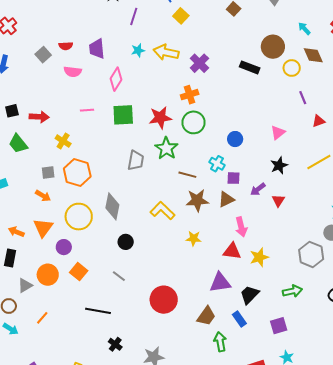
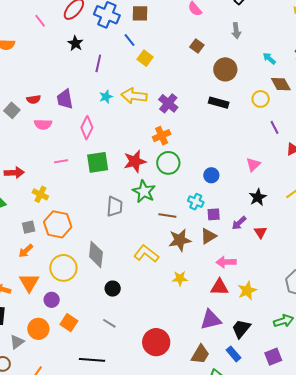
brown circle: (273, 47) -> (225, 69), moved
orange arrow: (43, 196) -> (26, 251), turned 112
pink arrow: (241, 227) -> (226, 262), turned 108

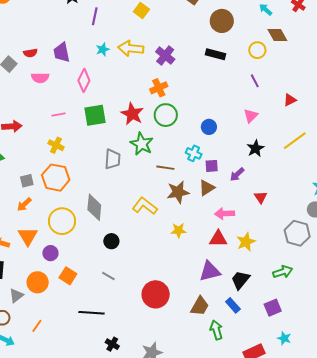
purple line: (275, 127) -> (255, 81), moved
red star: (135, 161) -> (132, 114), turned -30
yellow cross: (40, 194) -> (56, 145), moved
red triangle: (260, 232) -> (261, 197), moved

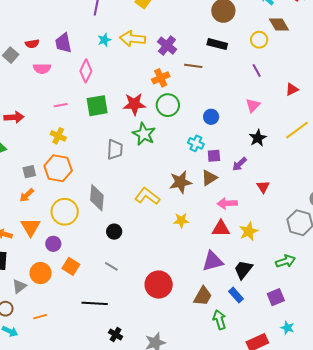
red star: (132, 114) -> (134, 104), turned -30
brown line: (165, 168) -> (193, 66), moved
orange line: (37, 326) -> (40, 317), turned 40

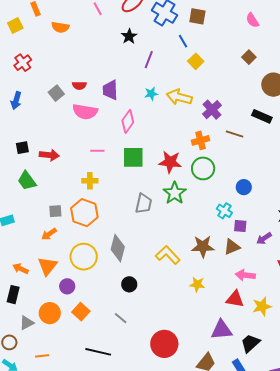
pink semicircle: (42, 69) -> (85, 112), size x1.4
yellow cross: (58, 136) -> (90, 181), turned -35

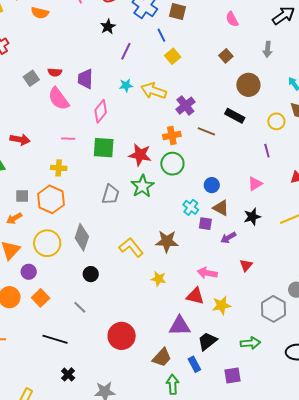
pink semicircle: (85, 112) -> (59, 99), turned 40
brown triangle: (232, 247) -> (221, 208), moved, turned 48

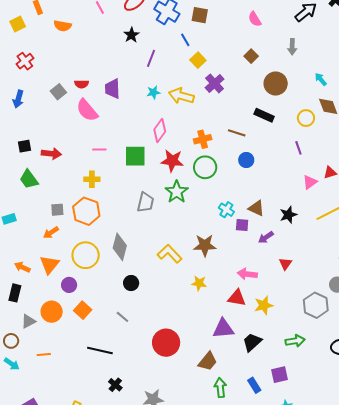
purple cross: (185, 106) -> (215, 83), moved
pink diamond: (101, 111) -> (160, 130), moved
pink triangle: (255, 184) -> (310, 182), moved
blue circle: (212, 185) -> (246, 160), moved
blue rectangle: (194, 364) -> (254, 385), moved

